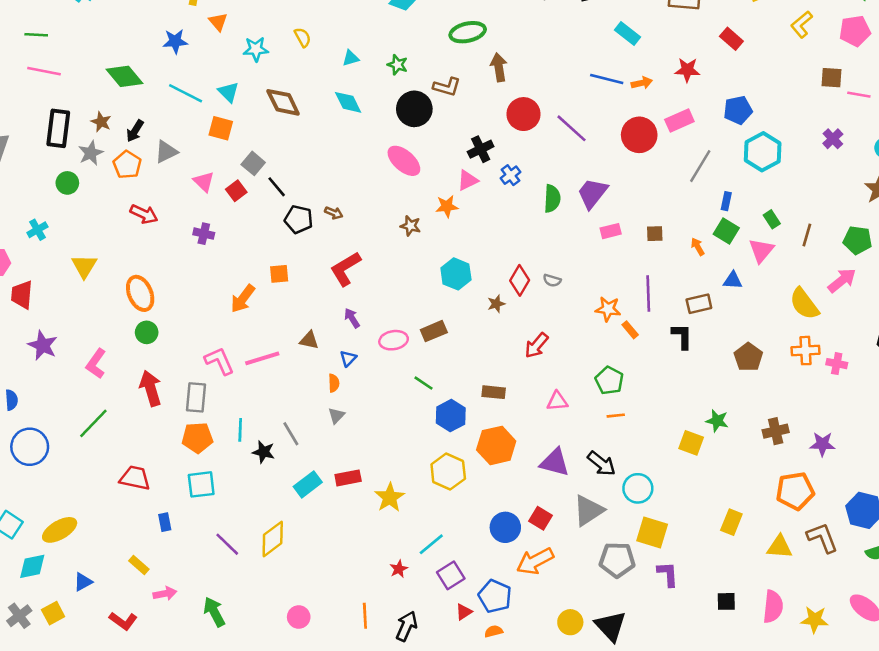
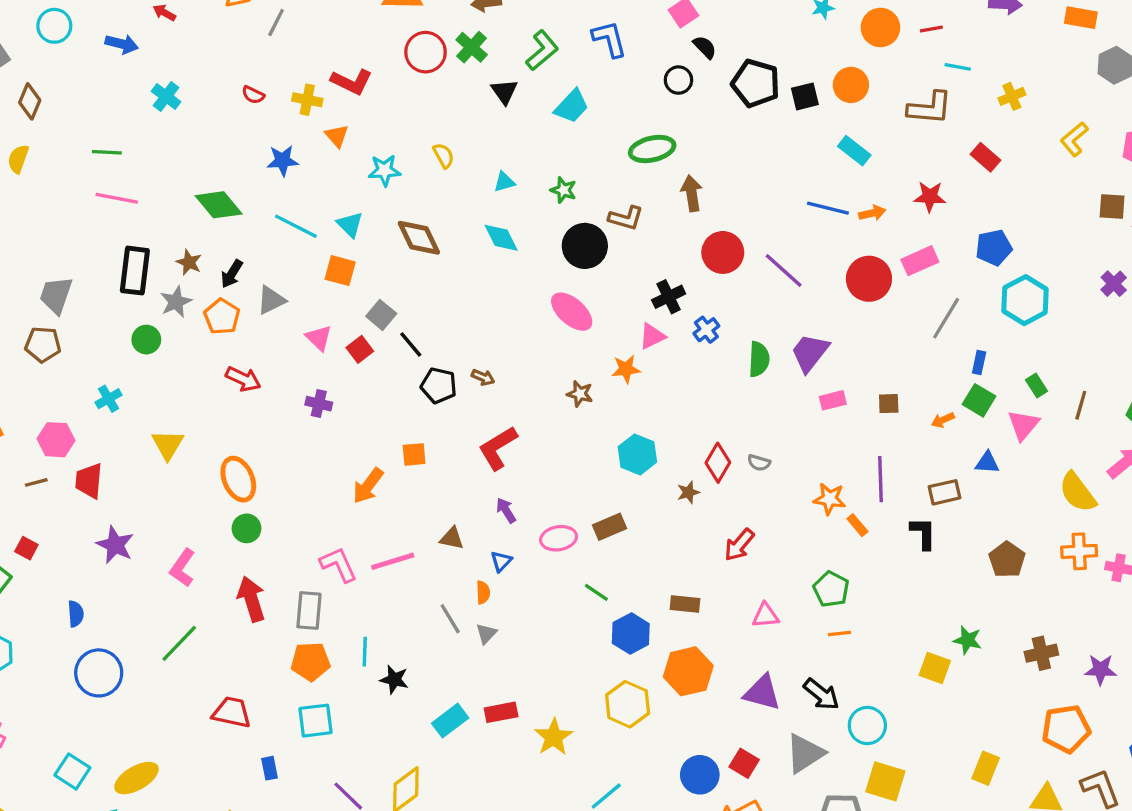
orange arrow: (698, 247) -> (943, 420), turned -84
gray line: (291, 434) -> (450, 619), moved

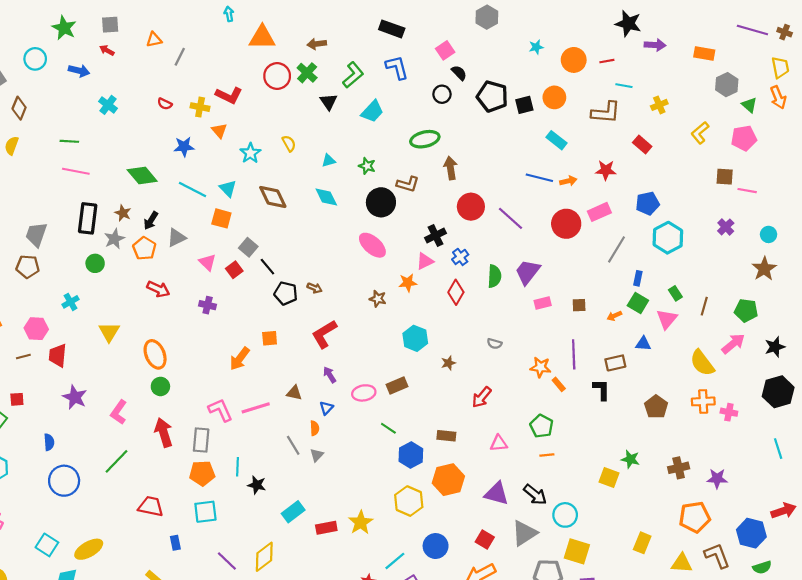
cyan star: (384, 170) -> (250, 153), turned -30
red diamond: (718, 463) -> (456, 292), moved
red square: (26, 548) -> (17, 399), turned -32
red rectangle: (501, 712) -> (326, 528), moved
blue circle: (700, 775) -> (436, 546), moved

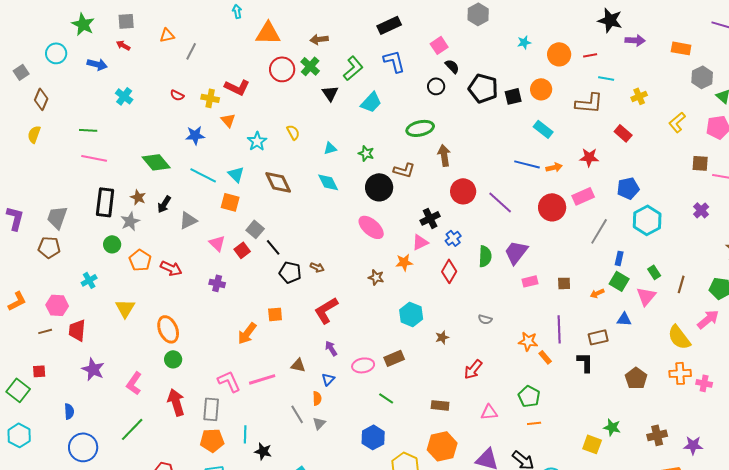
black rectangle: (392, 29) -> (389, 25), turned -45
orange pentagon: (144, 248) -> (140, 260), moved
blue hexagon: (411, 455) -> (373, 437), moved

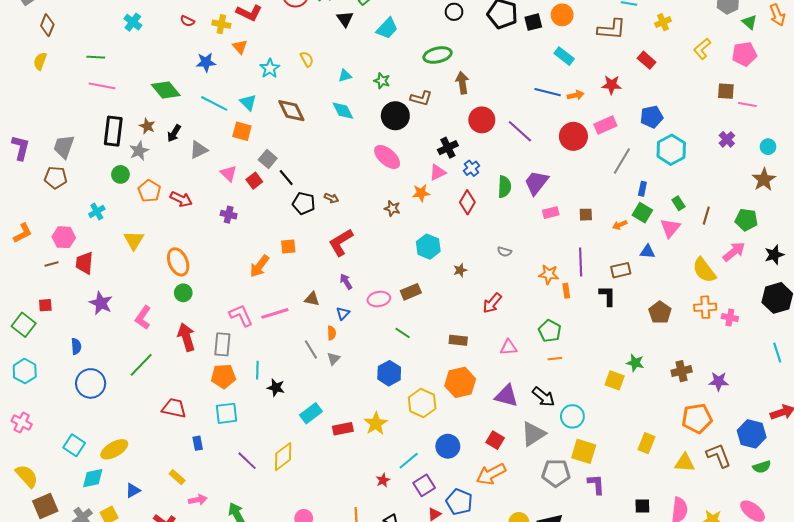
orange rectangle: (545, 357) -> (566, 291), turned 32

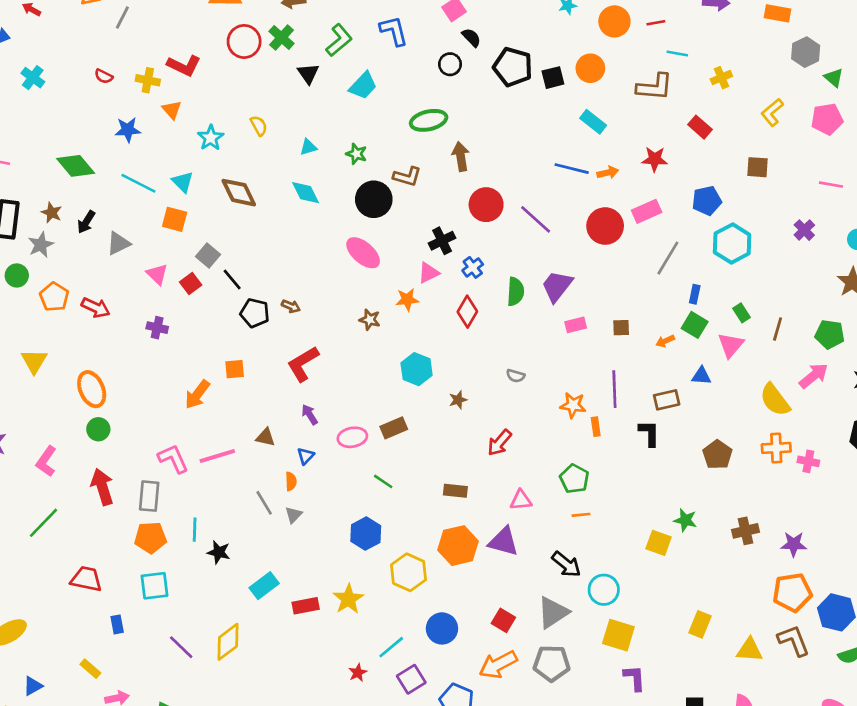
brown square: (726, 91) -> (758, 167), moved
purple triangle: (507, 396) -> (503, 542), moved
orange pentagon: (697, 418) -> (792, 592), moved
gray pentagon: (556, 473) -> (552, 663), moved

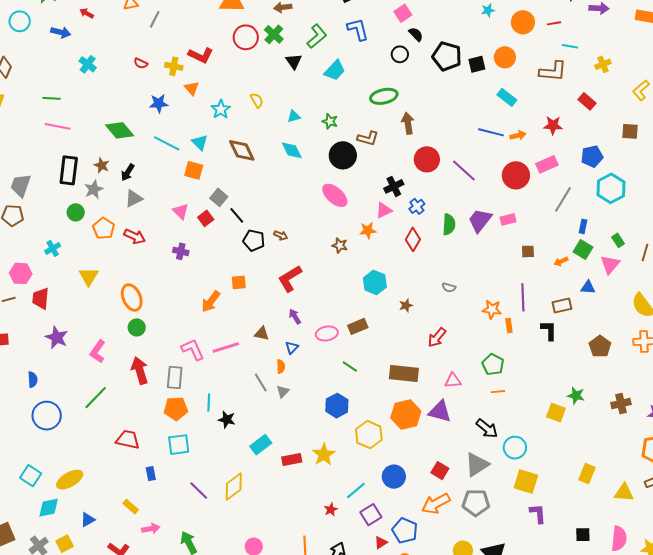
gray triangle: (118, 243) -> (134, 198), moved
pink rectangle: (576, 325) -> (508, 219), moved
brown rectangle: (455, 491) -> (404, 374), size x1.6

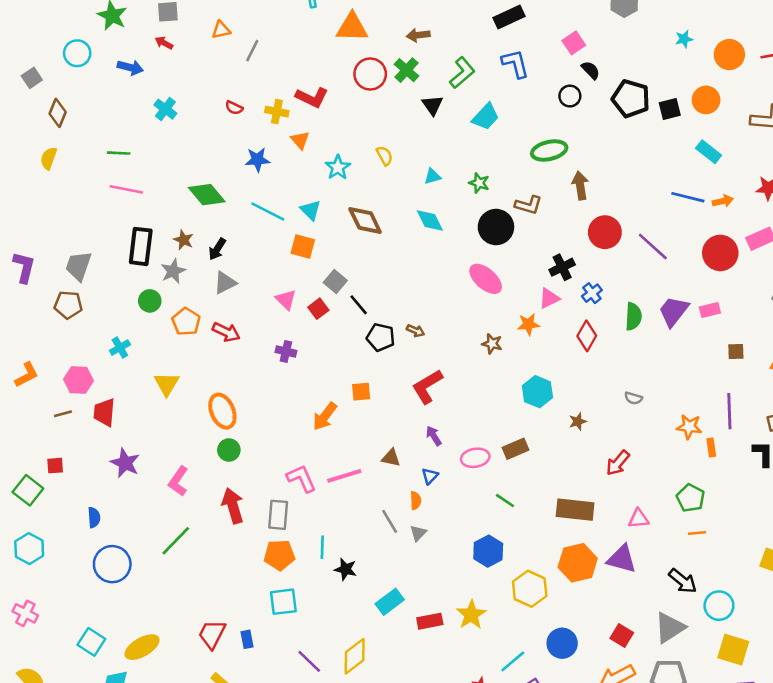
red trapezoid: (128, 440) -> (212, 634), moved, turned -75

